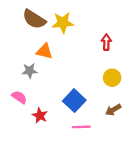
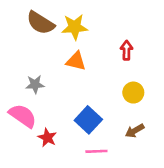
orange triangle: (44, 51) -> (76, 61), moved
pink semicircle: (19, 97) -> (23, 116), size x1.5

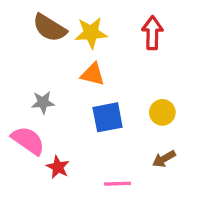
red arrow: (127, 50) -> (152, 33), moved, size x1.4
blue square: (88, 120) -> (108, 117), moved, turned 36

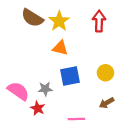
yellow star: (91, 33) -> (59, 21), turned -30
gray star: (43, 102) -> (45, 89), moved

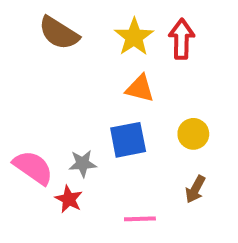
yellow star: (59, 21) -> (134, 37), moved
orange triangle: (60, 48) -> (140, 88), moved
brown arrow: (107, 103) -> (195, 189), turned -32

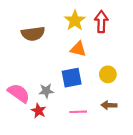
brown semicircle: (59, 33) -> (33, 34), moved, turned -40
brown arrow: (195, 189) -> (109, 105), turned 64
pink line: (140, 219) -> (78, 112), moved

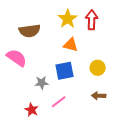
pink semicircle: (19, 93) -> (17, 58), moved
red star: (39, 111) -> (32, 110), moved
pink line: (78, 112) -> (59, 102), moved, turned -35

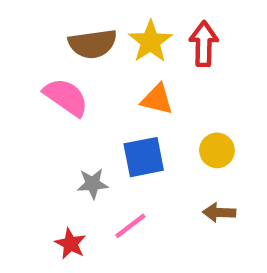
brown semicircle: (30, 31) -> (93, 44), moved
pink semicircle: (17, 58) -> (66, 97), moved

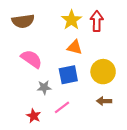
brown semicircle: (93, 44) -> (23, 21), moved
pink semicircle: (66, 97) -> (31, 59), moved
yellow circle: (217, 150) -> (103, 72), size x1.5

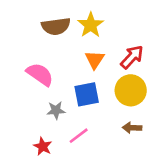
brown semicircle: (23, 21) -> (56, 26), moved
red arrow: (97, 21) -> (132, 57), moved, turned 42
orange triangle: (75, 47) -> (95, 60), turned 49

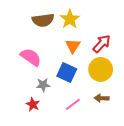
blue square: (87, 94) -> (67, 73), turned 36
pink line: (79, 136) -> (73, 104), moved
red star: (43, 146) -> (33, 104), moved

